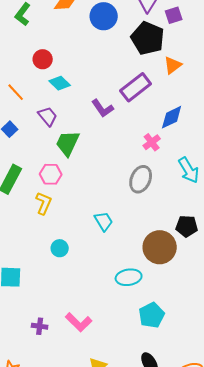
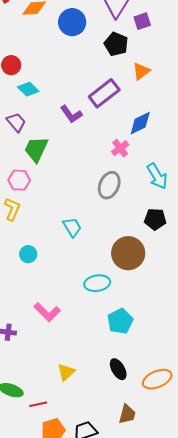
black pentagon: (148, 38) -> (116, 44), size x0.7
black pentagon: (187, 226) -> (155, 219), moved
pink L-shape: (79, 322) -> (47, 312), moved

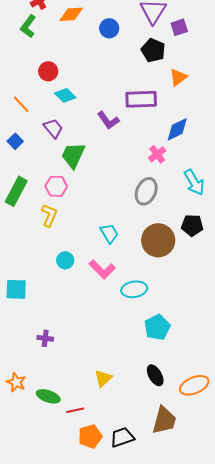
blue circle: (72, 22) -> (109, 28), size x0.7
purple rectangle: (104, 93) -> (141, 99), turned 36
brown circle: (128, 253) -> (158, 240), moved
pink L-shape: (47, 312) -> (102, 269), moved
brown trapezoid: (127, 414) -> (164, 420), size x1.4

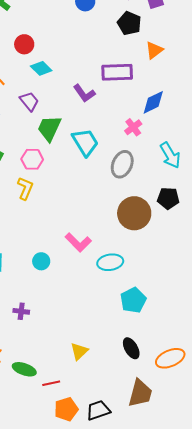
cyan trapezoid: (109, 233) -> (85, 142), moved, size x1.4
cyan circle: (65, 260) -> (41, 261), moved

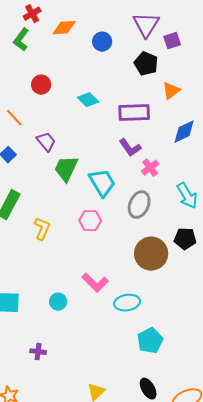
cyan diamond: (41, 68) -> (88, 100), moved
purple L-shape: (84, 93) -> (130, 148), moved
blue diamond: (153, 102) -> (184, 132), moved
pink hexagon: (32, 159) -> (90, 221), moved

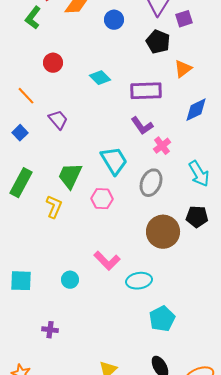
green trapezoid: (66, 169) -> (70, 176), moved

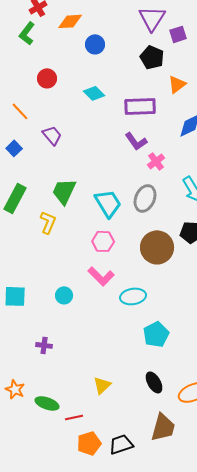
blue circle: (114, 20) -> (95, 44), moved
cyan trapezoid: (114, 161) -> (108, 203), moved
pink hexagon: (102, 199) -> (103, 241), moved

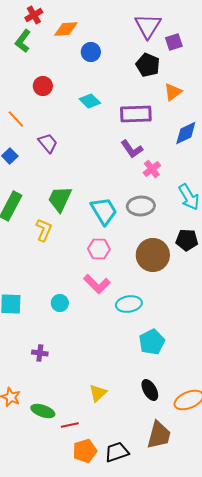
gray ellipse: (145, 198) -> (141, 206), turned 64

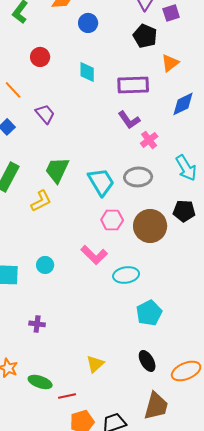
cyan diamond: (90, 101) -> (87, 72), turned 45
yellow L-shape: (44, 230) -> (41, 201), turned 40
pink hexagon: (99, 249) -> (112, 220), moved
cyan circle: (60, 303) -> (45, 265), moved

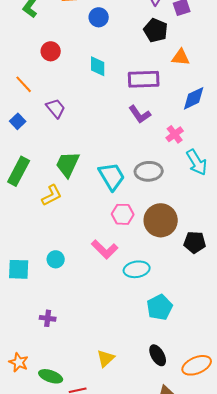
orange triangle: (170, 63) -> (181, 57), turned 42
pink cross: (149, 140) -> (175, 134), moved
black pentagon: (184, 211) -> (195, 242), moved

